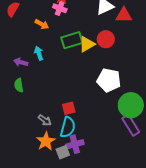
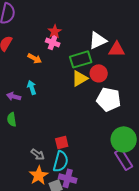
green rectangle: (72, 40) -> (81, 59), moved
white pentagon: (109, 80) -> (109, 99), moved
purple cross: (75, 144) -> (68, 178), turned 30

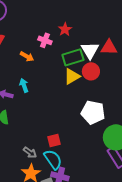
red star: (55, 31) -> (65, 29), moved
white triangle: (98, 40) -> (90, 50), moved, turned -36
white pentagon: (109, 99) -> (93, 112), moved
cyan semicircle: (61, 161) -> (53, 159), turned -50

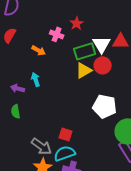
red square: (54, 140) -> (66, 134), turned 32
gray arrow: (30, 152) -> (42, 146), size x1.5
cyan semicircle: (53, 159) -> (65, 153), turned -75

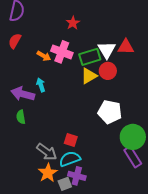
red star: (77, 23) -> (73, 23), moved
pink cross: (57, 34) -> (62, 52), moved, size x1.5
purple arrow: (18, 88) -> (23, 94), size x1.6

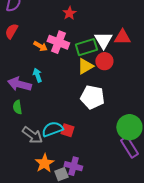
white pentagon: (110, 112) -> (92, 97), moved
gray arrow: (47, 152) -> (32, 135), moved
cyan semicircle: (70, 159) -> (52, 129), moved

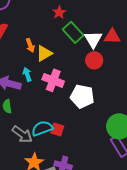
pink cross: (58, 42) -> (53, 80), moved
orange arrow: (40, 46) -> (30, 45), turned 40
green rectangle: (86, 47) -> (73, 32), moved, turned 65
yellow triangle: (85, 66) -> (44, 53), moved

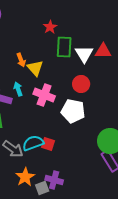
green rectangle: (73, 32) -> (64, 47), turned 45
yellow triangle: (44, 53) -> (35, 68), turned -42
red circle: (94, 60) -> (81, 84), moved

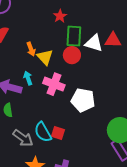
white triangle: (84, 54) -> (94, 43), turned -42
red circle: (81, 84) -> (72, 55), moved
cyan semicircle: (33, 143) -> (43, 132), turned -100

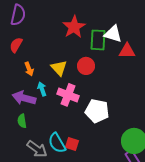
red star: (60, 16) -> (74, 27), size x1.6
green rectangle: (74, 36) -> (98, 40), moved
white triangle: (94, 43) -> (113, 34), moved
orange arrow: (31, 49) -> (29, 69), moved

